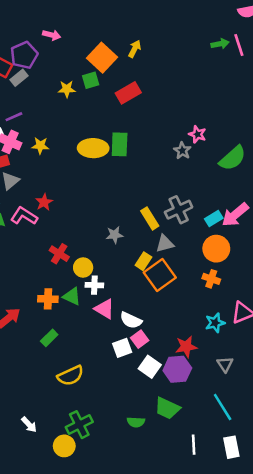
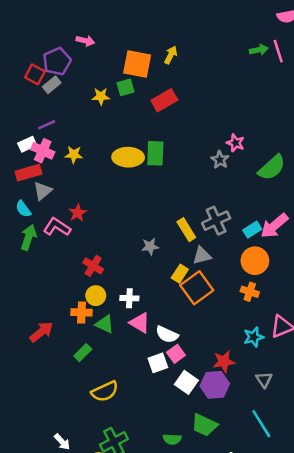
orange square: (102, 58) -> (137, 64), turned -32
yellow circle: (83, 267) -> (96, 296), moved
green triangle: (72, 296) -> (105, 324), moved

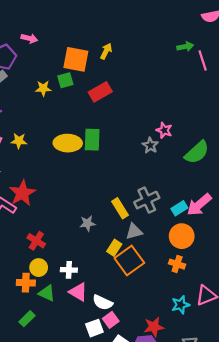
pink line: (278, 51) -> (203, 60), moved
red star: (78, 213) -> (22, 193), size x1.6

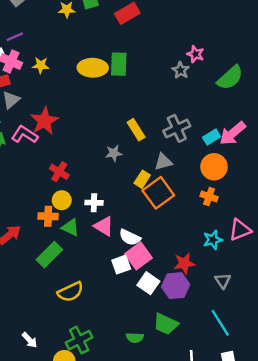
yellow rectangle: (120, 208) -> (136, 130), moved
green rectangle: (27, 319) -> (49, 255), size x1.5
pink square: (111, 320) -> (138, 256), size x1.5

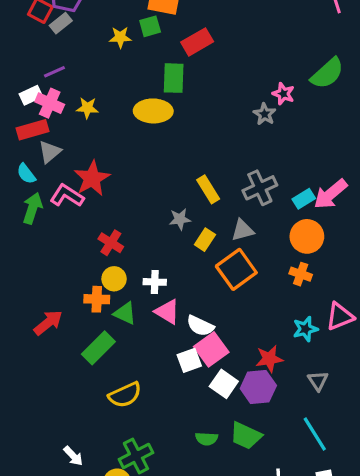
green rectangle: (119, 64) -> (174, 78), moved
green semicircle: (230, 78) -> (327, 73), moved
yellow rectangle: (142, 179) -> (205, 240), moved
green semicircle: (135, 338) -> (207, 439), moved

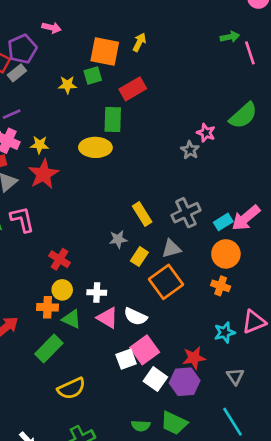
red star: (92, 178) -> (44, 174), moved
pink L-shape: (67, 196) -> (22, 219), turned 44
white semicircle: (200, 326) -> (135, 317), moved

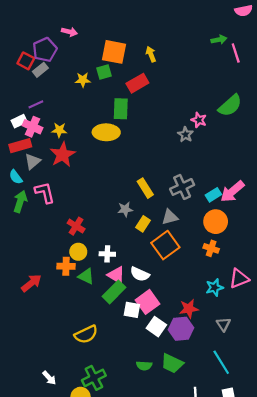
yellow arrow: (139, 42) -> (151, 54), moved, turned -48
green rectangle: (49, 348) -> (114, 292), moved
white square: (126, 359) -> (132, 310), turned 30

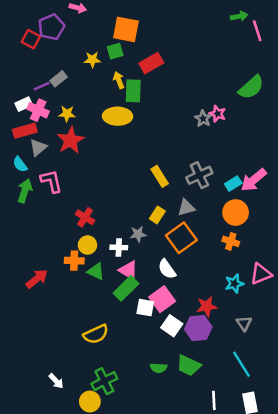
yellow arrow: (151, 54) -> (119, 80), moved
gray rectangle: (40, 70) -> (59, 79), moved
pink star: (199, 120) -> (217, 114), moved
gray star: (125, 209) -> (138, 234), moved
white semicircle: (140, 274) -> (167, 269), moved, turned 30

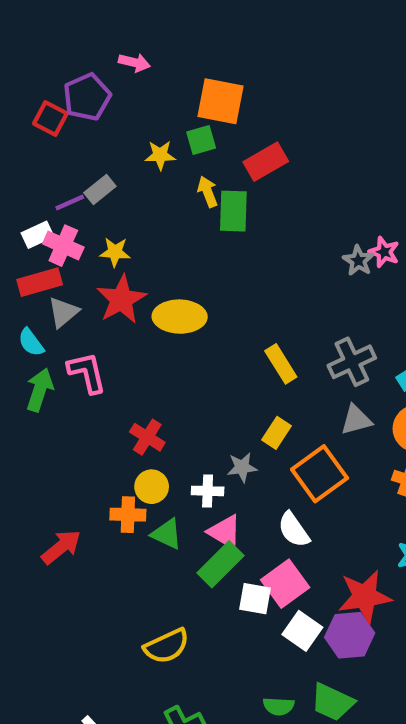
yellow ellipse: (118, 116) -> (180, 317), moved
gray triangle: (186, 208) -> (356, 420), moved
red star: (207, 306) -> (365, 596), size x1.4

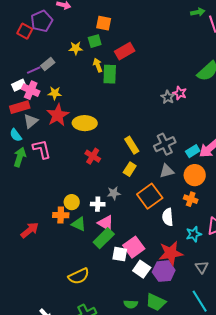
orange square: (220, 101) -> (104, 23), size x0.7
yellow rectangle: (276, 433) -> (130, 169), moved
red cross: (147, 437) -> (93, 156), moved
white semicircle: (294, 530) -> (168, 217), moved, turned 30

